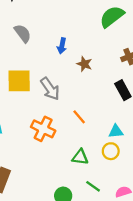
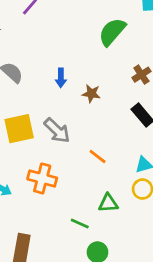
orange cross: (43, 129) -> (42, 178), moved
green line: (93, 186) -> (80, 224), moved

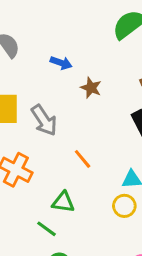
blue arrow: (61, 78) -> (61, 63), turned -84
green triangle: (108, 203) -> (63, 202), moved

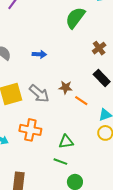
brown star: (91, 88) -> (66, 87), moved
orange line: (83, 159) -> (81, 101), moved

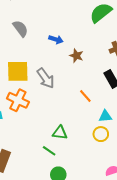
brown star: (66, 87) -> (76, 56), moved
orange cross: (30, 130) -> (18, 100), moved

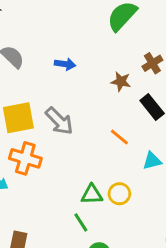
brown star: (76, 56) -> (121, 82), moved
yellow circle: (101, 134) -> (119, 194), moved
green line: (49, 151) -> (81, 222), turned 32

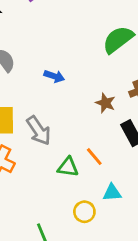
cyan triangle: (152, 161) -> (112, 193), moved
green triangle: (92, 194) -> (68, 167), moved

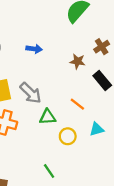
green triangle: (68, 167) -> (48, 117), moved
yellow circle: (84, 212) -> (68, 136), moved

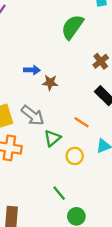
brown star: (78, 61) -> (50, 83), moved
green triangle: (48, 117) -> (52, 138), turned -30

